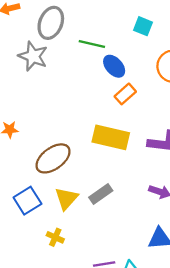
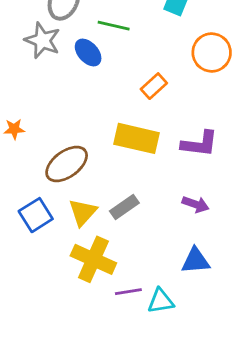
blue ellipse: (114, 66) -> (88, 52), moved
yellow cross: (55, 237) -> (93, 259), moved, size x2.0

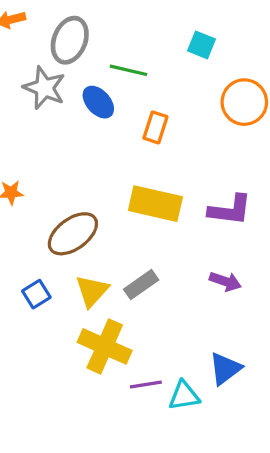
orange rectangle: (154, 86) -> (155, 127), moved, turned -30
blue square: (36, 215) -> (36, 294), size x0.7
blue triangle: (196, 261) -> (225, 369), moved, turned -32

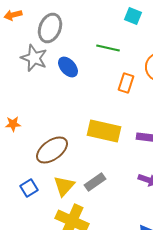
cyan square: (201, 45) -> (133, 16), moved
green line: (128, 70) -> (108, 48), moved
orange rectangle: (155, 127) -> (126, 83), moved

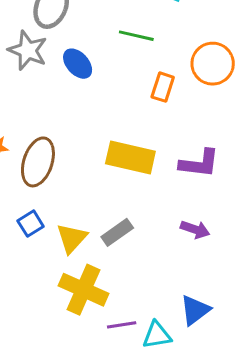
brown ellipse: (52, 150) -> (38, 162), moved, turned -36
blue square: (29, 188) -> (31, 224), moved

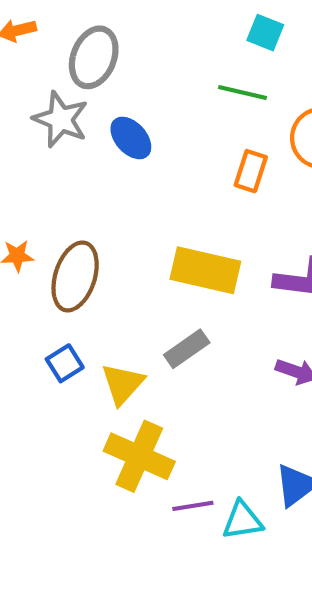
green line: (136, 36) -> (242, 93), moved
gray rectangle: (117, 232) -> (187, 349), moved

